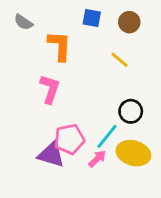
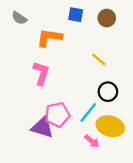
orange L-shape: (60, 46) -> (49, 38), turned -85
yellow line: (120, 60) -> (99, 59), moved
pink arrow: (97, 159) -> (92, 141), moved, turned 84

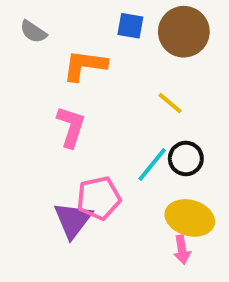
brown circle: (107, 18) -> (184, 32), size x1.6
cyan line: (88, 112) -> (152, 164), moved
purple triangle: (42, 127) -> (73, 220), turned 50
pink arrow: (92, 141) -> (182, 250), moved, turned 42

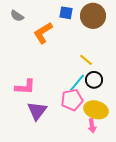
orange L-shape: (85, 65) -> (43, 33), turned -40
yellow line: (170, 103) -> (86, 60), moved
pink L-shape: (71, 127) -> (25, 87), moved, turned 75
pink pentagon: (99, 198) -> (72, 100), moved

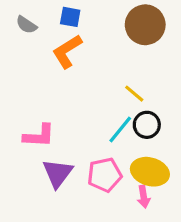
blue square: (66, 13) -> (70, 17), moved
pink pentagon: (72, 100) -> (105, 175), moved

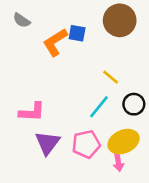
blue square: (70, 17) -> (77, 33), moved
black circle: (147, 125) -> (134, 104), moved
yellow ellipse: (150, 172) -> (124, 142), turned -40

